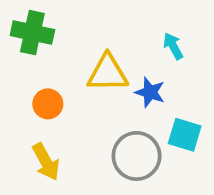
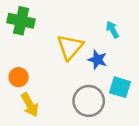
yellow triangle: (108, 73) -> (70, 47), turned -48
orange circle: (48, 104) -> (19, 77), moved

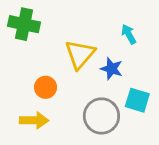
orange circle: (19, 77) -> (46, 87), moved
yellow arrow: (30, 105) -> (34, 120), turned -60

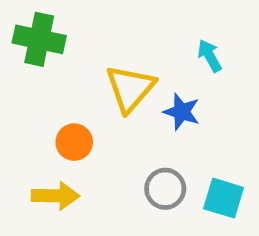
cyan square: (137, 100) -> (224, 198), moved
gray circle: (101, 116) -> (165, 189), size x0.7

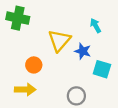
gray circle: (165, 189) -> (76, 96), moved
cyan square: (224, 198) -> (102, 69), moved

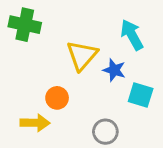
cyan arrow: (96, 26) -> (132, 35), size x1.5
orange circle: (34, 65) -> (57, 98), moved

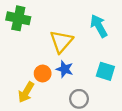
blue star: (114, 70) -> (65, 69), moved
yellow arrow: (35, 123) -> (26, 92), turned 120

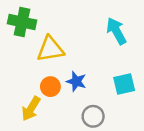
yellow triangle: (61, 42) -> (50, 49), moved, turned 40
cyan square: (105, 71) -> (124, 84), turned -30

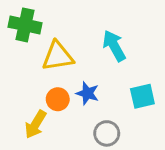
cyan arrow: (116, 31) -> (114, 46), moved

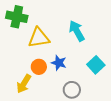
cyan square: (142, 96) -> (96, 65), turned -30

